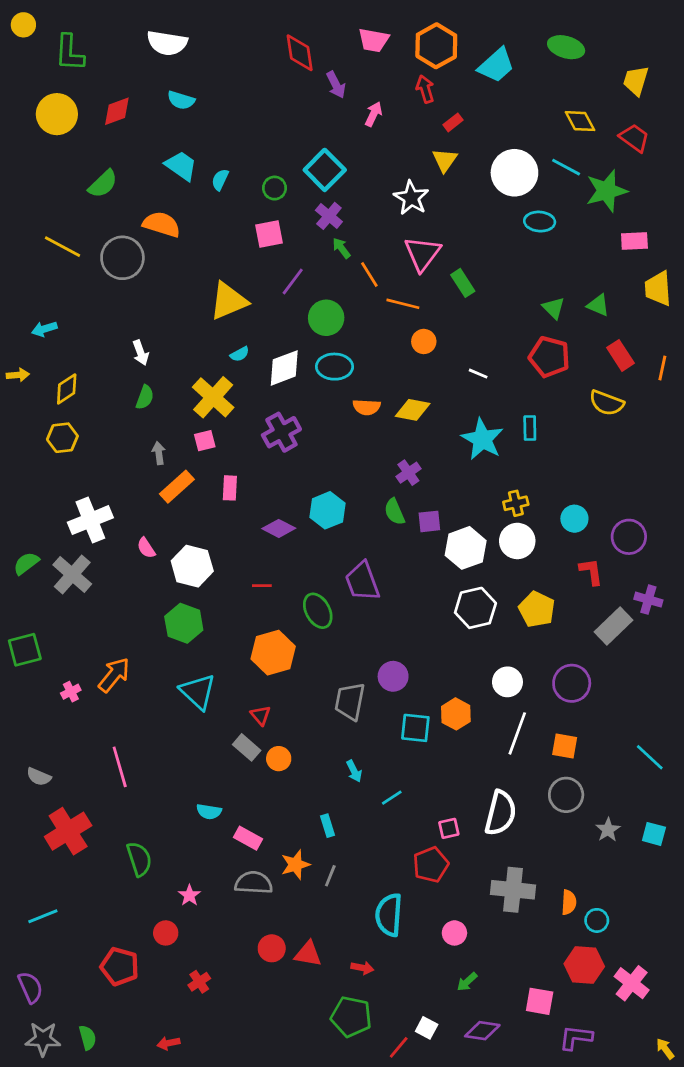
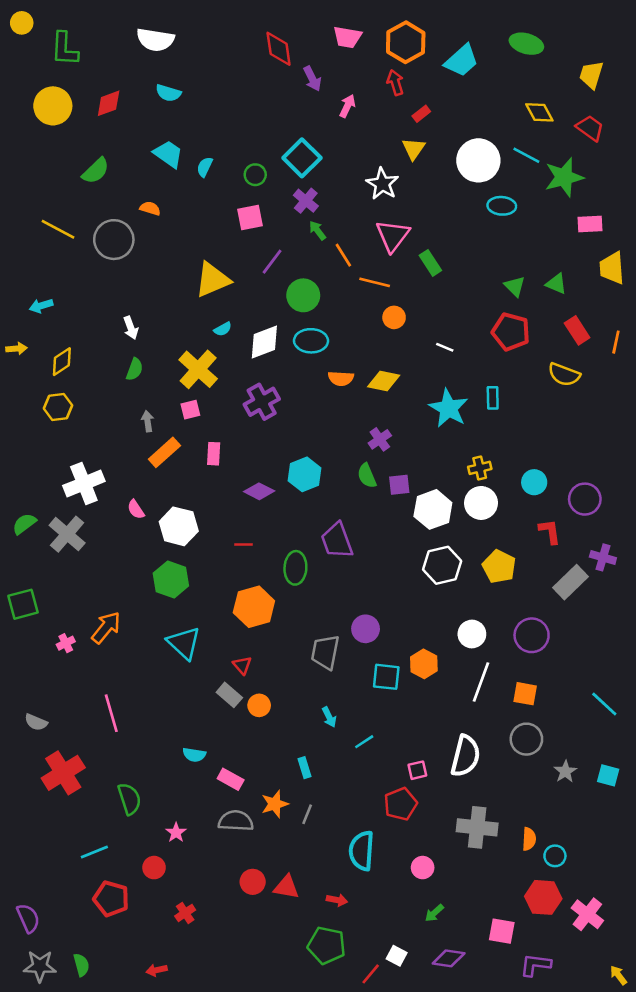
orange semicircle: (162, 224) -> (150, 208), size x0.6
green ellipse: (318, 611) -> (295, 568), turned 32
cyan line: (43, 916) -> (94, 852), moved

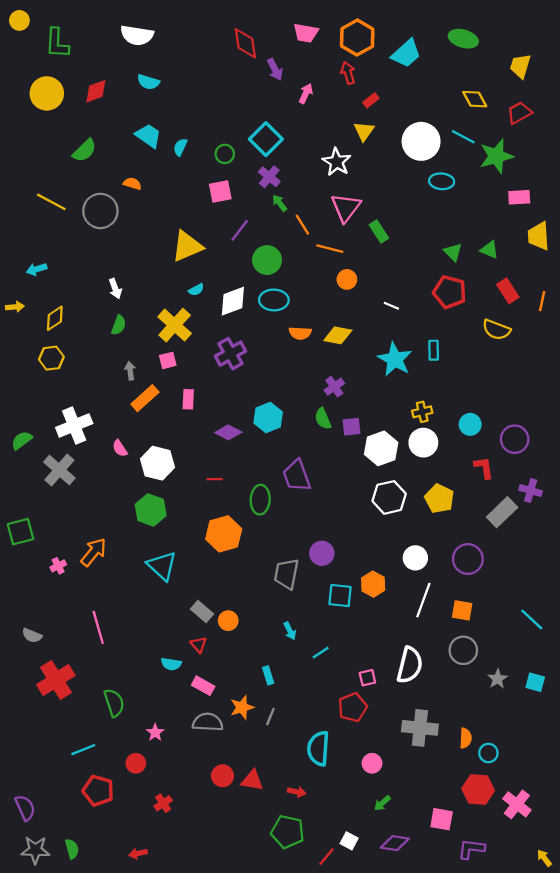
red trapezoid: (590, 128) -> (519, 113), turned -65
green semicircle: (24, 524) -> (22, 440), moved
red triangle: (242, 665) -> (199, 645), moved

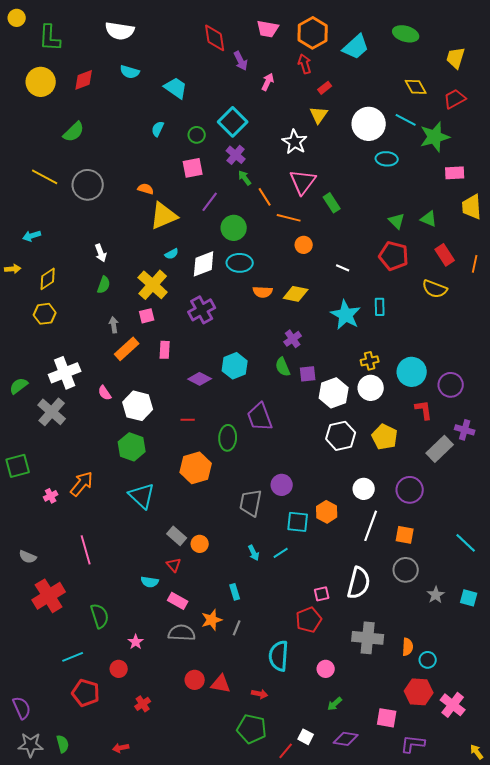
cyan trapezoid: (148, 136) -> (176, 88), moved
orange semicircle: (132, 184) -> (146, 189), moved
cyan circle: (470, 424) -> (412, 372), size x1.5
cyan line: (321, 653) -> (281, 553), moved

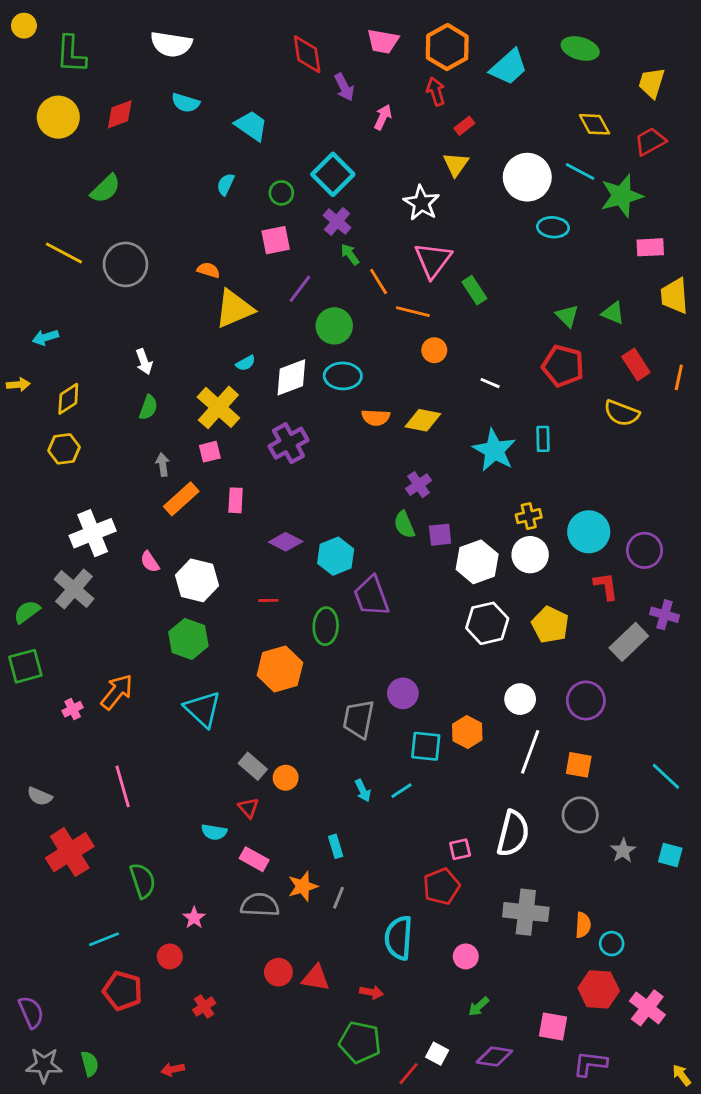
cyan hexagon: (235, 366) -> (336, 556), moved
green semicircle: (19, 386) -> (27, 612), moved

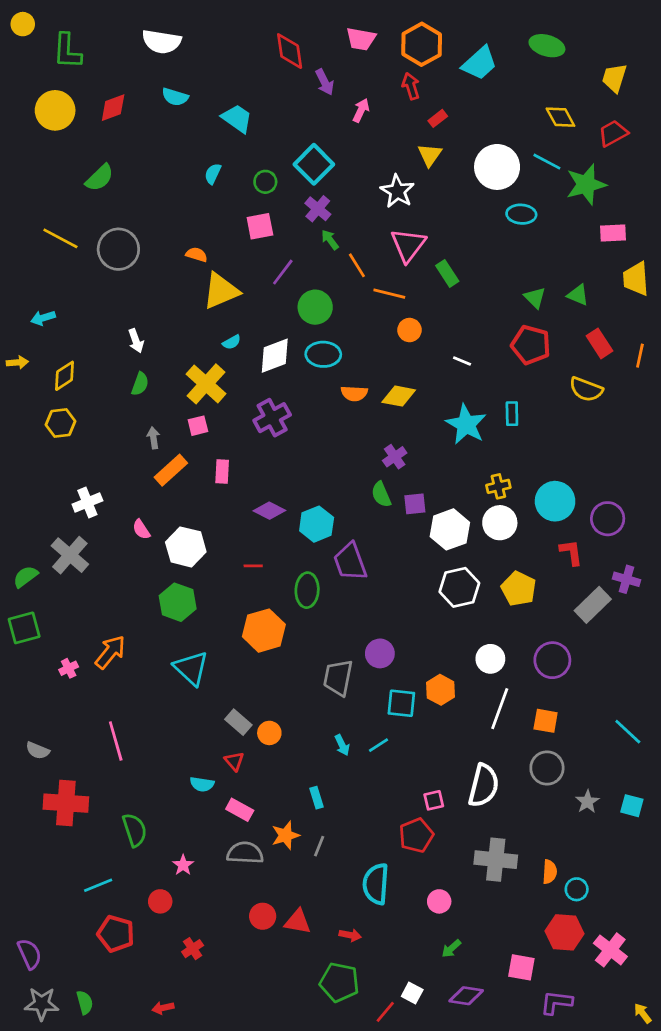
white cross: (93, 533) -> (87, 503), size x0.7
red cross: (70, 852) -> (66, 803), turned 36

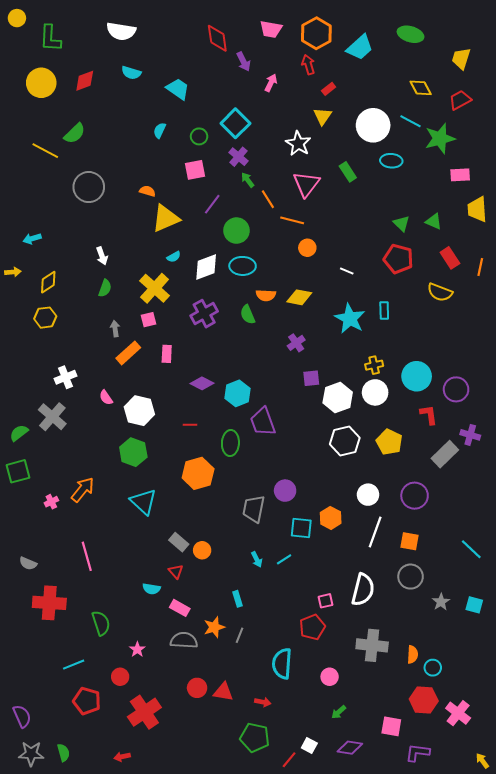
yellow line: (60, 238) -> (45, 151), moved
green rectangle: (447, 273) -> (348, 172), moved
green semicircle: (381, 494) -> (248, 315), moved
red cross: (193, 949) -> (144, 712), size x2.0

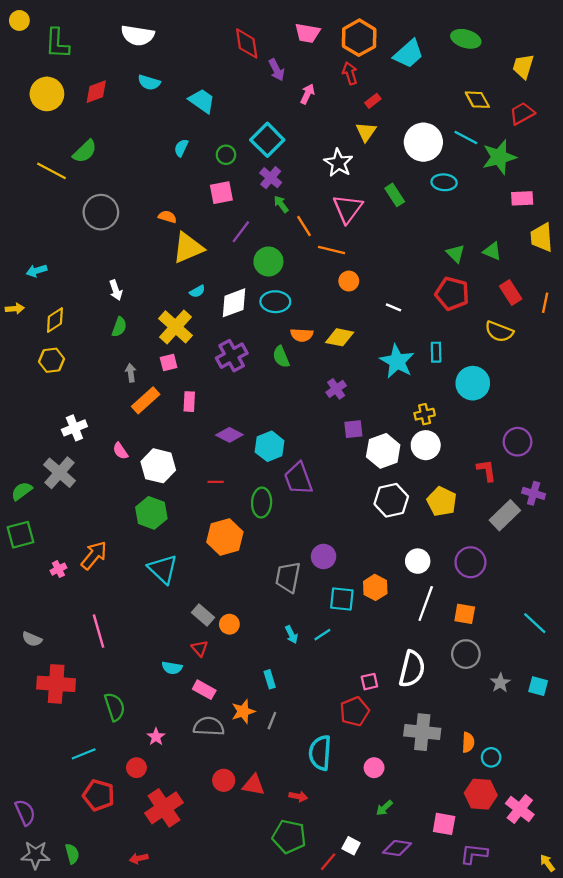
cyan circle: (417, 376) -> (473, 383), moved

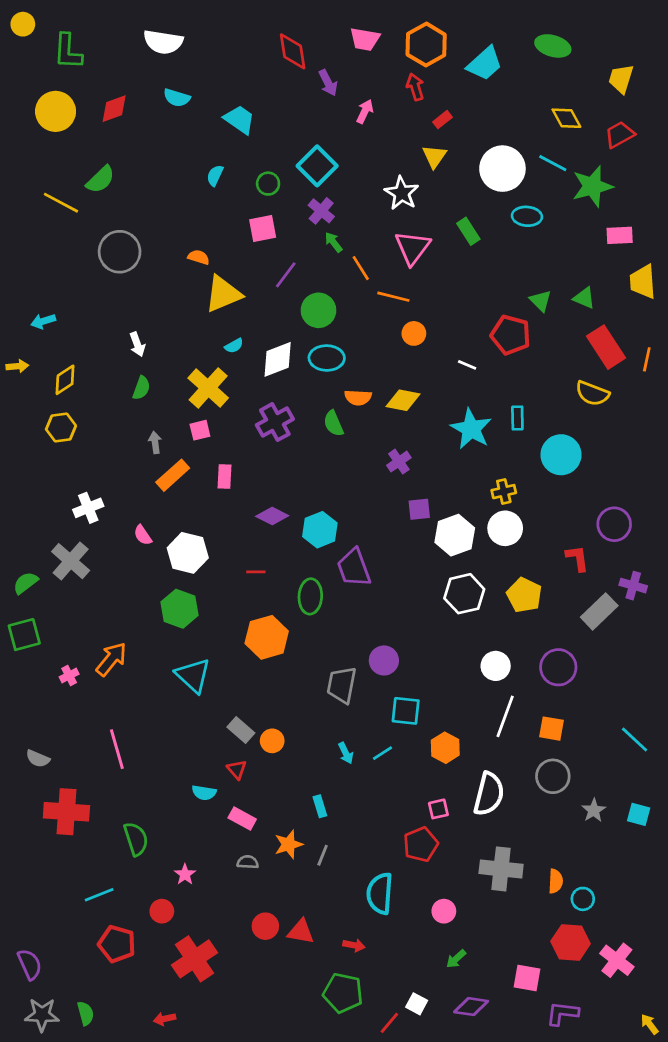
red rectangle: (511, 292) -> (606, 347), size x1.4
red pentagon: (452, 294) -> (511, 335), moved
orange hexagon: (375, 587) -> (445, 748), moved
gray semicircle: (209, 726) -> (248, 862), size x0.6

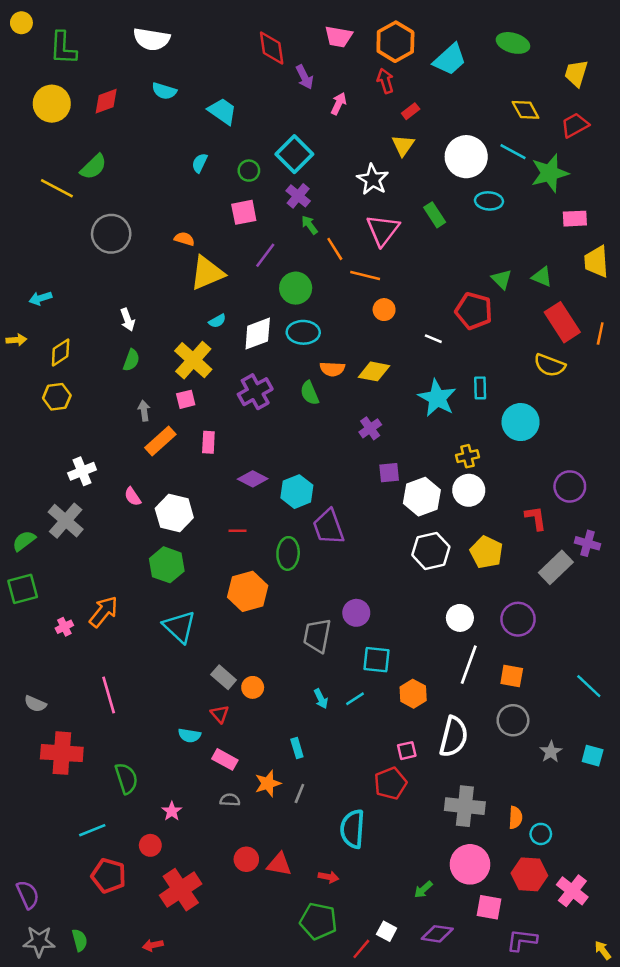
pink circle: (444, 911) -> (470, 864), moved, size x1.8

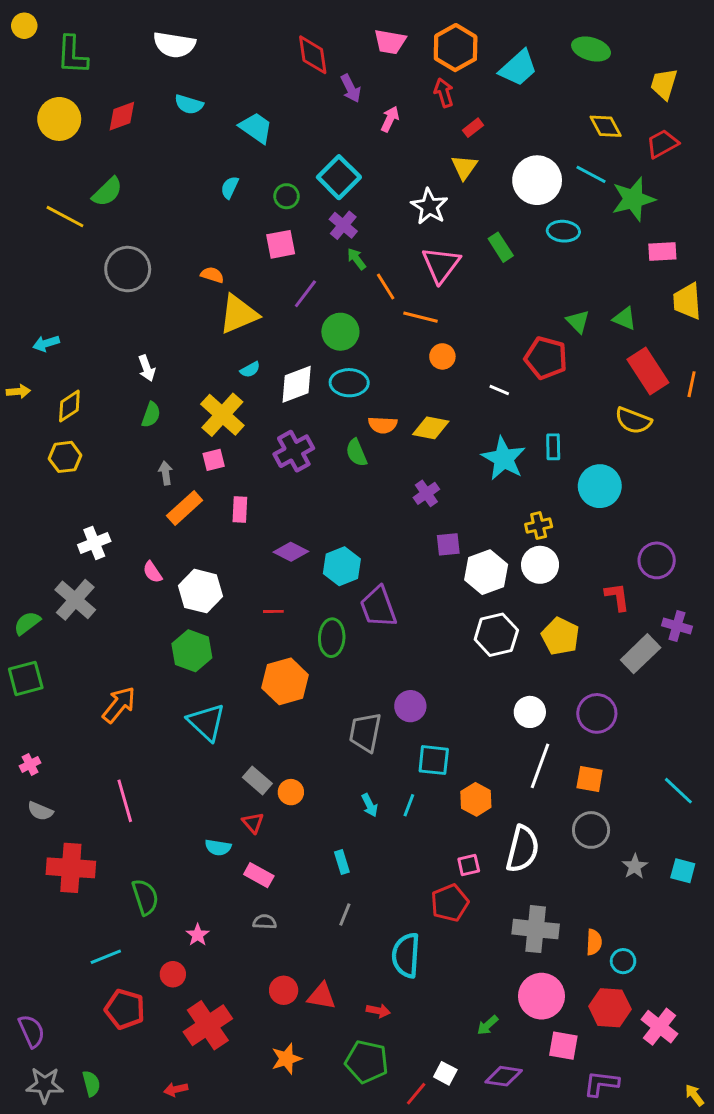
pink cross: (64, 627) -> (30, 764), moved
cyan line: (355, 699) -> (409, 805), turned -36
orange star: (268, 783) -> (287, 1059), moved

